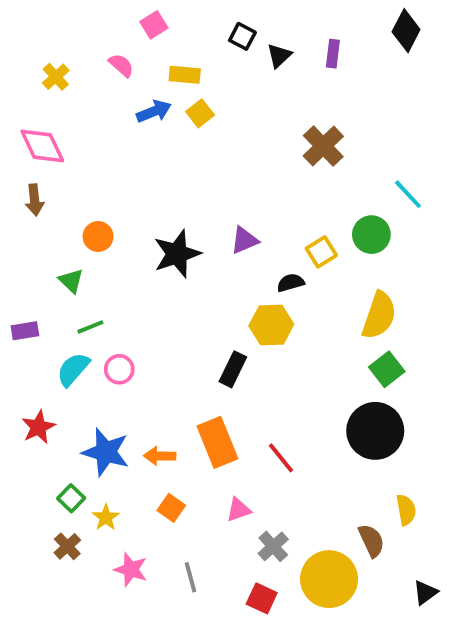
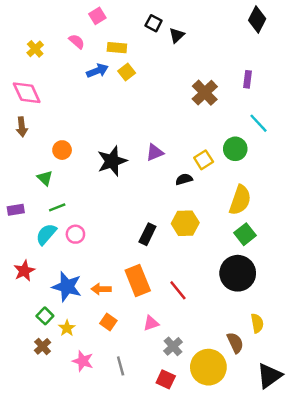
purple rectangle: (333, 54) -> (247, 79), moved
yellow hexagon: (271, 325) -> (185, 223), moved
black triangle: (425, 593) -> (269, 376), size x1.6

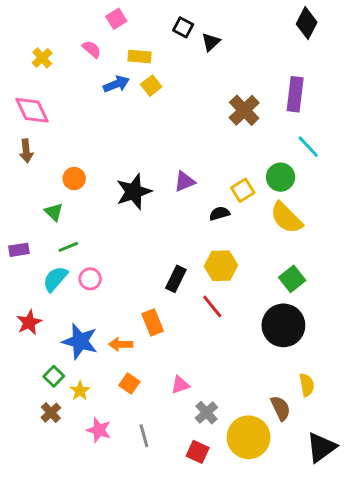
purple rectangle: (247, 79) -> (295, 94), size x1.6
yellow semicircle: (240, 200) -> (286, 218), moved, turned 116
orange rectangle: (138, 281) -> (153, 322), moved, size x0.7
red line: (178, 290) -> (212, 306), moved

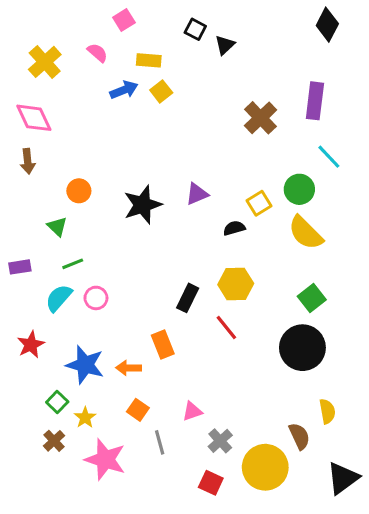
yellow cross: (42, 58) -> (45, 62), size x1.5
pink star: (99, 430) -> (105, 459), size x1.5
gray line: (144, 436) -> (160, 442), moved

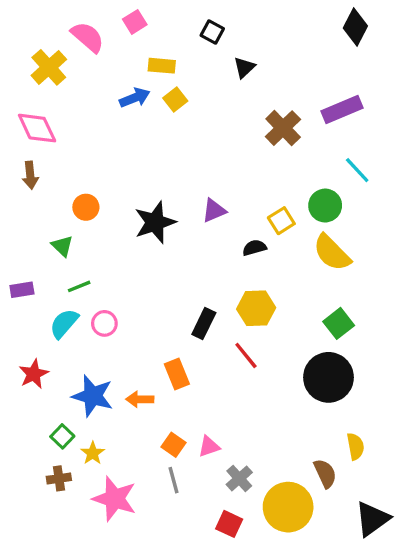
black triangle: (225, 45) -> (244, 67), moved
pink semicircle: (98, 53) -> (88, 37), moved, size x1.5
purple rectangle: (315, 101) -> (342, 110), turned 60
orange square: (138, 410) -> (174, 445), moved
brown cross: (54, 441) -> (59, 478), turned 35

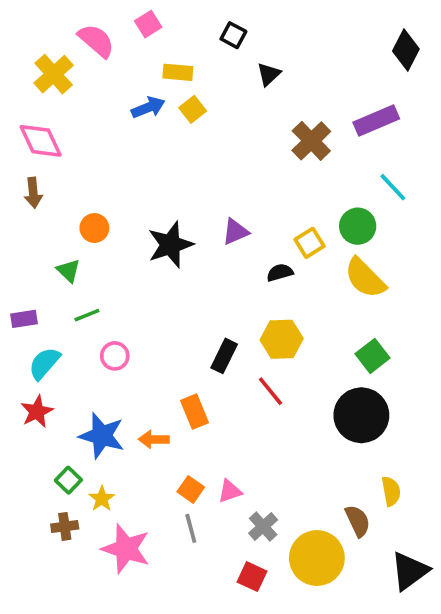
black diamond: (355, 27) -> (406, 50), moved
cyan semicircle: (64, 323) -> (44, 363), moved

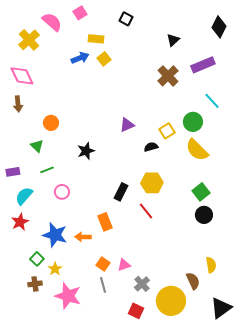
black triangle: (269, 74) -> (173, 40), moved
black star: (170, 245) -> (86, 151), moved, size x0.7
black circle: (361, 415) -> (204, 215), moved, size x0.6

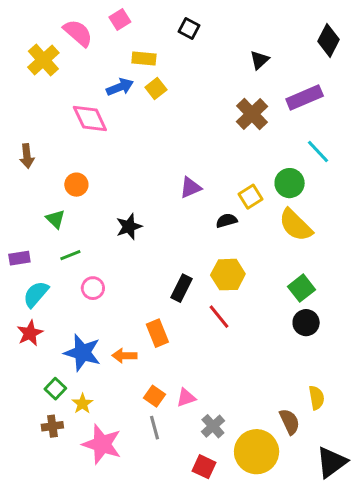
pink diamond: (22, 76) -> (90, 119), moved

